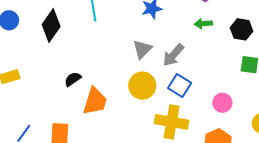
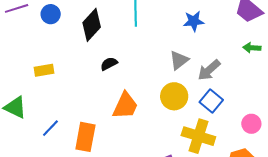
green arrow: (203, 24) -> (252, 48), moved
black semicircle: (73, 79) -> (109, 64), moved

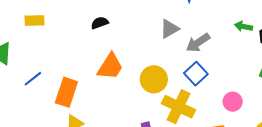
yellow circle: (174, 96) -> (154, 79), moved

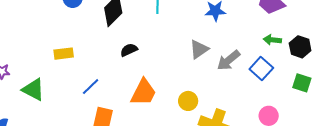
blue square: (196, 74) -> (261, 69), moved
blue line: (33, 79) -> (91, 87), moved
yellow circle: (154, 79) -> (188, 101), size x0.7

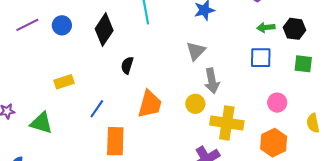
black semicircle: (129, 50) -> (127, 65), turned -36
gray arrow: (229, 60) -> (212, 81), moved, turned -50
blue square: (261, 69) -> (261, 58), turned -30

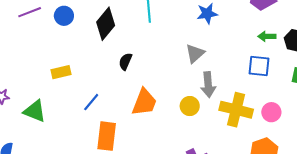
yellow cross: (227, 123) -> (236, 110), moved

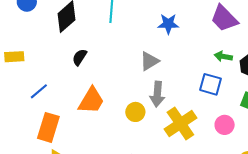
yellow cross: (236, 110) -> (180, 124), turned 32
pink circle: (271, 112) -> (225, 125), moved

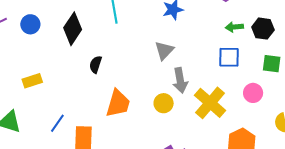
blue line: (39, 91) -> (57, 123), moved

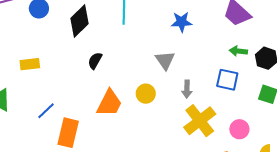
gray triangle: (164, 50) -> (165, 60), turned -30
gray arrow: (180, 80) -> (187, 89), moved, size x0.7
pink circle: (253, 93) -> (239, 129), moved
yellow circle: (164, 103) -> (146, 94), moved

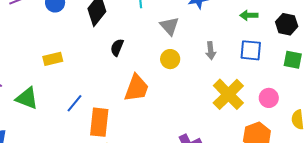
green arrow: (238, 51) -> (249, 15), moved
gray triangle: (165, 60) -> (169, 26), moved
gray arrow: (187, 89) -> (211, 51), moved
yellow circle: (146, 94) -> (170, 59), moved

